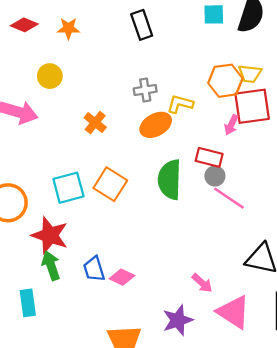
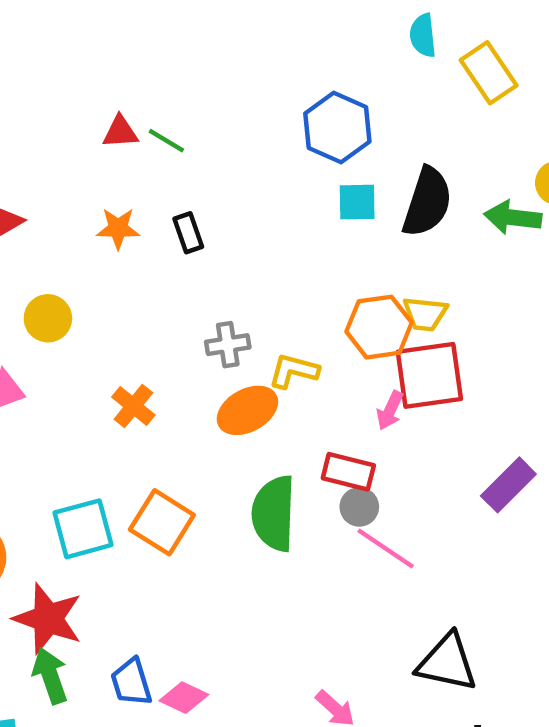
black rectangle: (142, 25) -> (188, 233), moved, size x0.7
orange star: (68, 28) -> (118, 228), moved

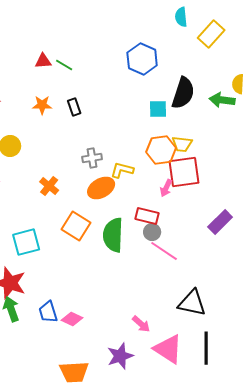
yellow rectangle: (489, 73) -> (211, 34), turned 76
cyan square: (357, 202) -> (158, 109), moved
orange square: (162, 522) -> (76, 226), moved

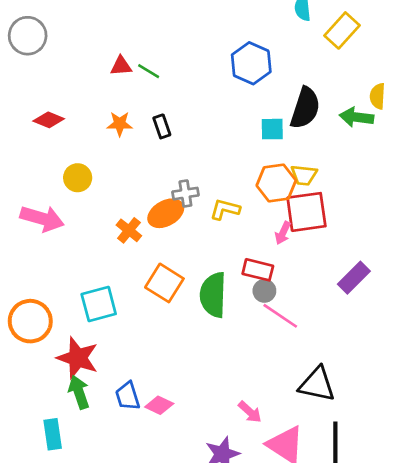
orange ellipse: (101, 188) -> (166, 213), moved

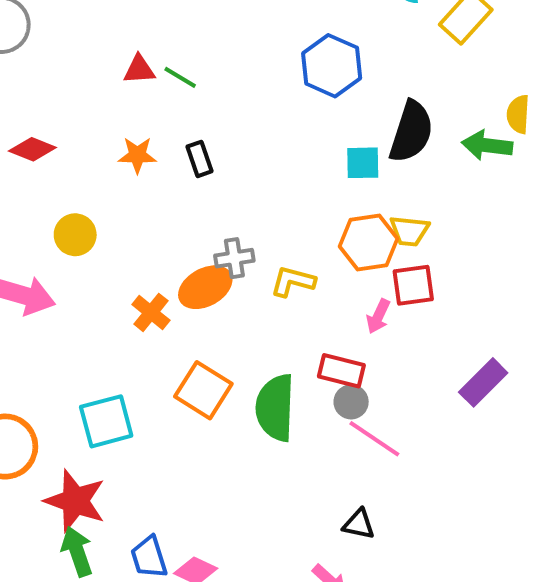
red square: (306, 212) -> (413, 285), size x0.7
black triangle: (317, 384) -> (359, 524), moved, size x0.6

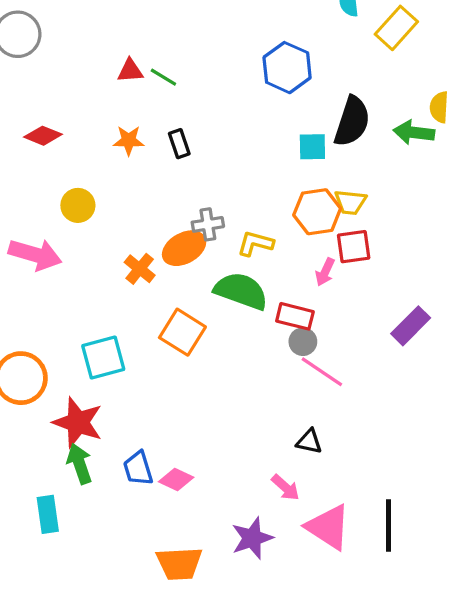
green semicircle: (275, 408) -> (241, 291), moved, turned 108

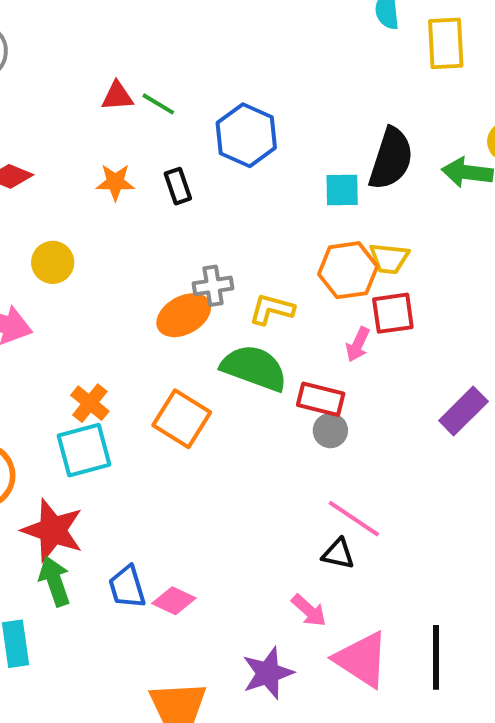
yellow rectangle: (396, 28) -> (446, 43), turned -45
blue hexagon: (287, 68) -> (246, 135), moved
orange cross: (140, 269) -> (90, 403), moved
pink line: (322, 372) -> (354, 519), moved

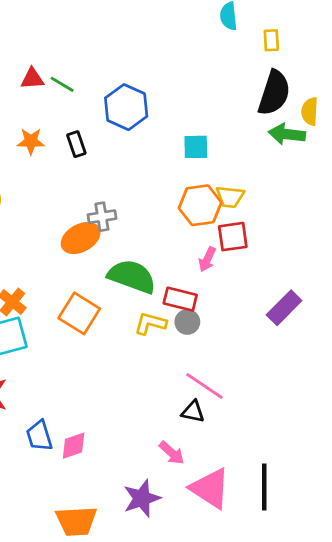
yellow rectangle: (446, 43) -> (271, 40), size x0.6
black semicircle: (391, 159) -> (274, 93), moved
yellow L-shape: (272, 309) -> (150, 323), moved
pink diamond: (174, 601) -> (74, 446), turned -44

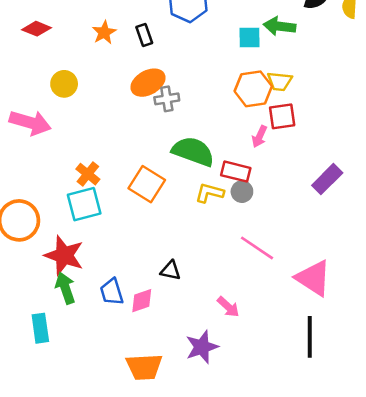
green arrow: (287, 134) -> (280, 26), moved
orange star: (31, 141) -> (104, 32), turned -30
orange ellipse: (81, 238) -> (148, 83), moved
black triangle: (193, 412) -> (171, 271), moved
pink triangle: (210, 488) -> (313, 278), moved

